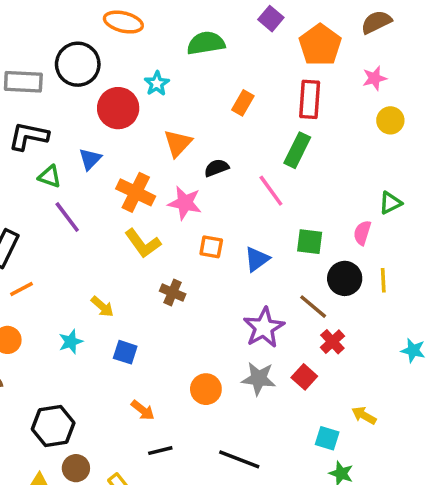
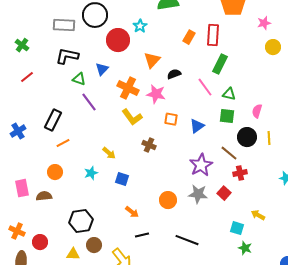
red rectangle: (310, 99) -> (213, 35), moved
green triangle: (390, 203) -> (229, 94), moved, turned 40
red cross: (332, 342) -> (240, 173), turned 32

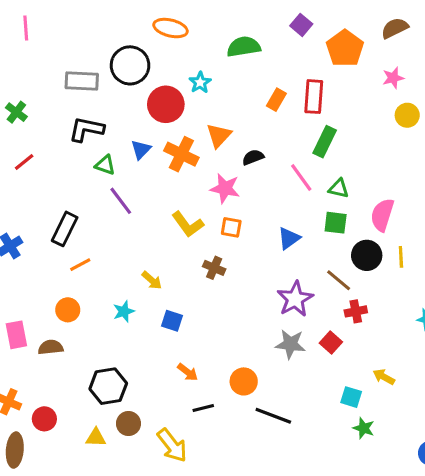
orange cross: (128, 88) -> (181, 154), moved
pink semicircle: (257, 111) -> (382, 215), size x1.5
orange square: (171, 119) -> (231, 227), moved
orange circle: (168, 200) -> (244, 381), moved

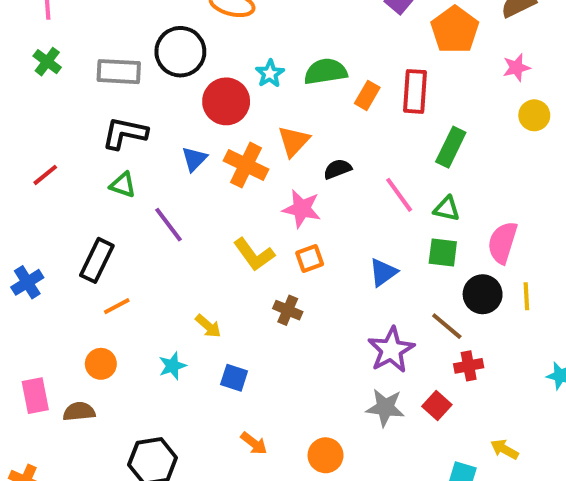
green semicircle: (244, 47) -> (326, 72), moved
green cross: (16, 112) -> (47, 62), moved
green rectangle: (325, 142) -> (451, 147), moved
green triangle: (105, 165) -> (123, 185), moved
orange square: (231, 227) -> (310, 258), turned -30

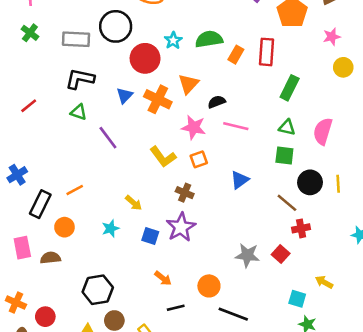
pink line: (399, 195) -> (236, 126), moved, turned -40
pink semicircle: (502, 243) -> (323, 131), moved
black rectangle: (97, 260) -> (40, 204), moved
blue triangle: (383, 272) -> (240, 180), moved
purple star: (391, 350) -> (181, 227), moved

